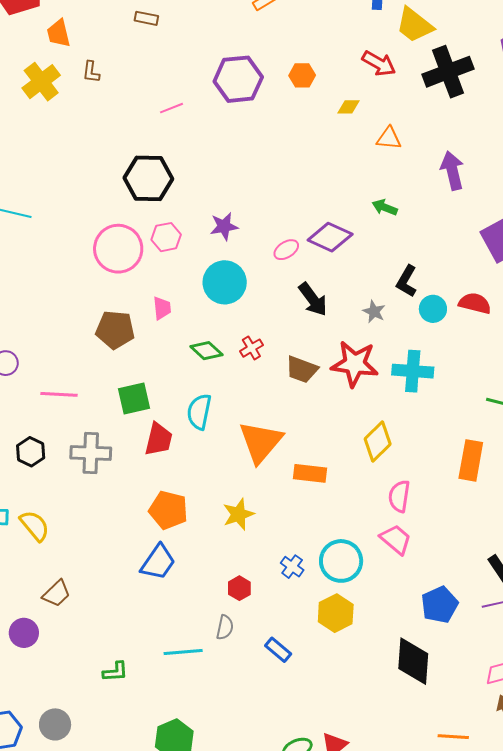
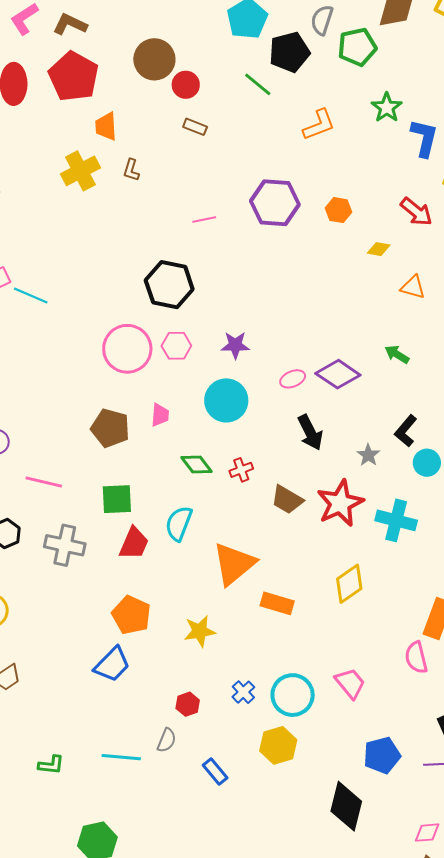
red star: (355, 364) -> (340, 503), turned 30
pink semicircle: (399, 496) -> (416, 658), moved, turned -32

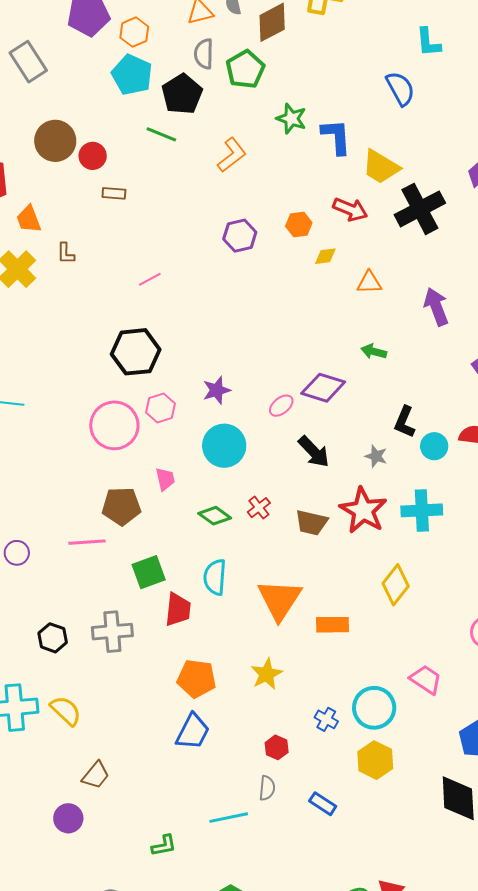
purple hexagon: (275, 203) -> (240, 236), moved, size x0.7
orange hexagon: (338, 210) -> (299, 225), moved
pink line: (44, 482) -> (87, 542), moved

